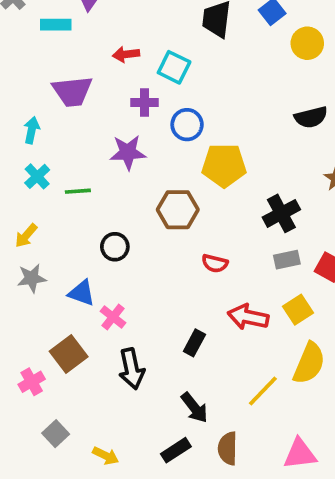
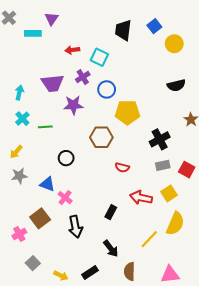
purple trapezoid: (72, 91) -> (53, 83), moved
purple cross: (144, 102) -> (83, 77), turned -32
black rectangle: (176, 450) -> (90, 272), moved

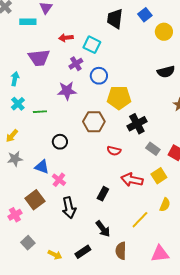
purple trapezoid: (53, 83) -> (39, 58), moved
black cross: (160, 139) -> (137, 124), moved
gray rectangle: (163, 165) -> (153, 149), turned 48
yellow semicircle: (175, 224) -> (165, 205), size x0.6

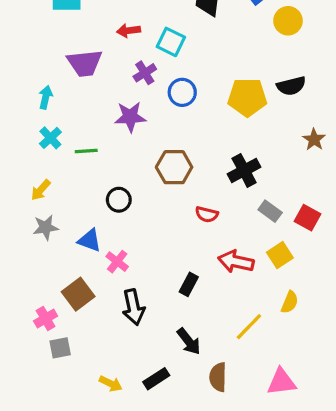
yellow pentagon: (119, 98) -> (247, 97), moved
gray square: (28, 243) -> (60, 348), moved, turned 32

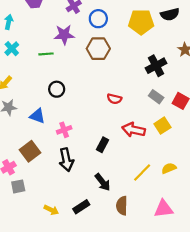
green line: (86, 151) -> (46, 54), moved
brown hexagon: (174, 167) -> (98, 49), moved
black cross: (244, 170) -> (156, 66), moved
pink cross: (117, 262) -> (64, 130), moved, turned 32
yellow semicircle: (290, 302) -> (169, 168), moved, turned -136

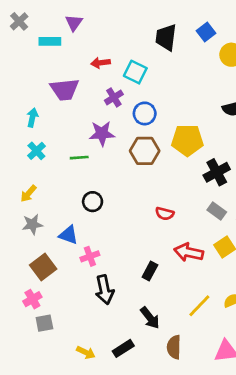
yellow pentagon: (141, 22) -> (187, 140), moved
pink cross: (64, 130) -> (90, 256), moved
brown square: (30, 151) -> (43, 267), moved

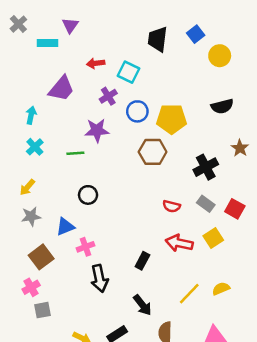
purple trapezoid: (64, 89) -> (61, 89), turned -44
yellow pentagon: (187, 140) -> (172, 119), moved
brown hexagon: (145, 151) -> (153, 152), moved
red semicircle: (165, 214) -> (172, 206), moved
blue triangle: (69, 235) -> (65, 227), turned -42

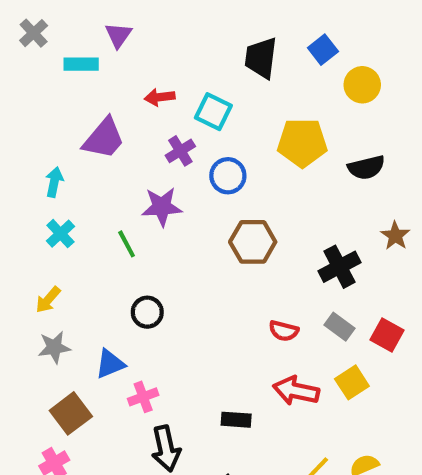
yellow pentagon: (172, 119) -> (302, 143), moved
green line: (75, 153) -> (127, 244), turned 66
black rectangle: (142, 261) -> (236, 420), turned 66

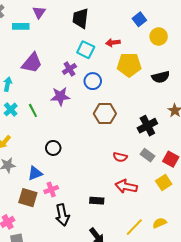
black trapezoid: (261, 58) -> (81, 18), moved
red arrow: (160, 97) -> (113, 43), moved
green line: (127, 244) -> (33, 110), moved
yellow square: (352, 382) -> (164, 182), moved
brown square: (71, 413) -> (28, 198), moved, turned -36

